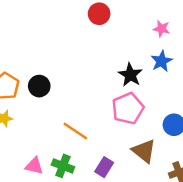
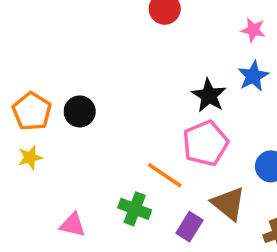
orange line: (75, 131) -> (165, 175), moved
green cross: (63, 166) -> (135, 209), moved
purple rectangle: (104, 167) -> (189, 227), moved

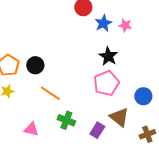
pink star: (253, 30) -> (125, 25), moved
blue star: (253, 76) -> (103, 23), moved
orange line: (165, 175) -> (50, 93), moved

